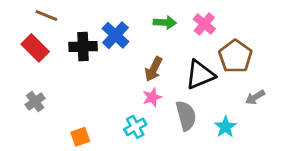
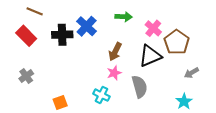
pink cross: (204, 24) -> (153, 28), moved
cyan cross: (135, 127) -> (101, 95), turned -35
cyan star: (225, 127) -> (184, 101), moved

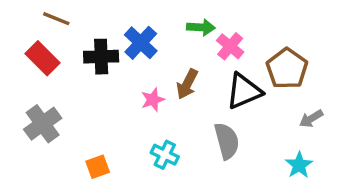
pink cross: (153, 28) -> (230, 46), moved
pink star: (114, 73) -> (153, 100), moved
gray cross: (26, 76) -> (43, 124), size x1.5

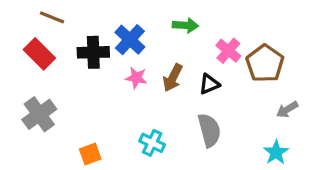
pink cross: (230, 46) -> (228, 51), moved
black triangle: (244, 91) -> (209, 84), moved, size x0.6
pink star: (153, 100) -> (136, 78), moved, turned 30

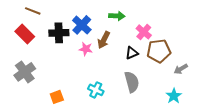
brown pentagon: (265, 63) -> (159, 51), moved, turned 30
brown arrow: (173, 78) -> (104, 40), moved

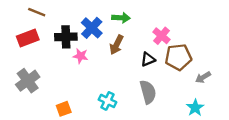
green arrow: (117, 16) -> (121, 18), moved
red rectangle: (25, 34) -> (28, 38), turned -66
pink star: (86, 49) -> (81, 56), moved

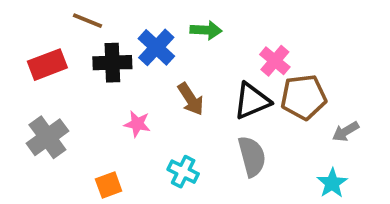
brown line: (37, 12) -> (88, 21), moved
brown arrow: (116, 45) -> (191, 99), moved, turned -60
pink star: (81, 56) -> (137, 124), moved
black triangle: (148, 59) -> (252, 101), size x1.5

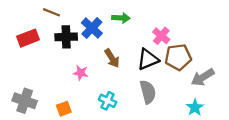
gray arrow: (346, 131) -> (203, 77), size x1.5
gray cross: (47, 137) -> (25, 101), moved, turned -35

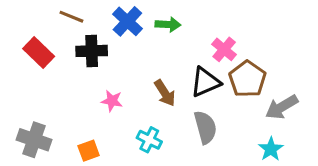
blue cross: (92, 28) -> (127, 21), moved
red rectangle: (28, 38) -> (39, 53), turned 65
brown pentagon: (178, 57) -> (247, 79), turned -30
brown arrow: (112, 58) -> (165, 93), moved

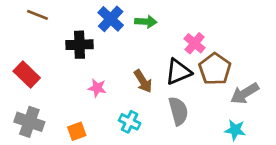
brown line: (71, 17) -> (37, 15), moved
red rectangle: (39, 53) -> (27, 74), moved
cyan star: (271, 149) -> (235, 130), turned -30

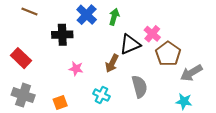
green arrow: (146, 22) -> (114, 17), turned -77
black triangle: (178, 72) -> (130, 44), moved
brown arrow: (143, 81) -> (112, 63), turned 60

